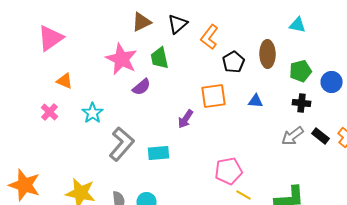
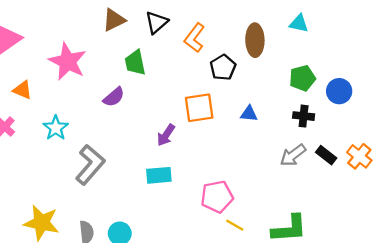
brown ellipse: (268, 54) -> (255, 40), moved
pink star: (122, 59) -> (68, 61), moved
cyan rectangle: (158, 153) -> (159, 175), moved

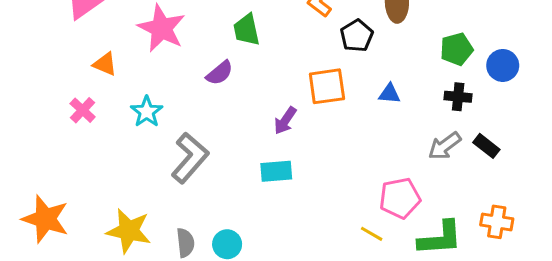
orange cross: (359, 156) -> (497, 222), moved, turned -30
pink pentagon: (217, 197) -> (400, 198), moved

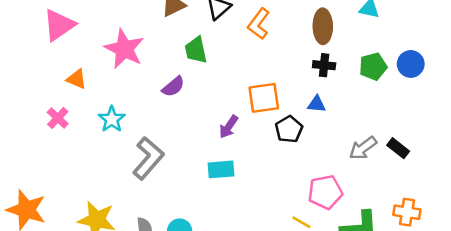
black pentagon: (357, 36) -> (289, 129), moved
blue circle: (503, 65) -> (411, 64), moved
black cross: (458, 97) -> (324, 65), moved

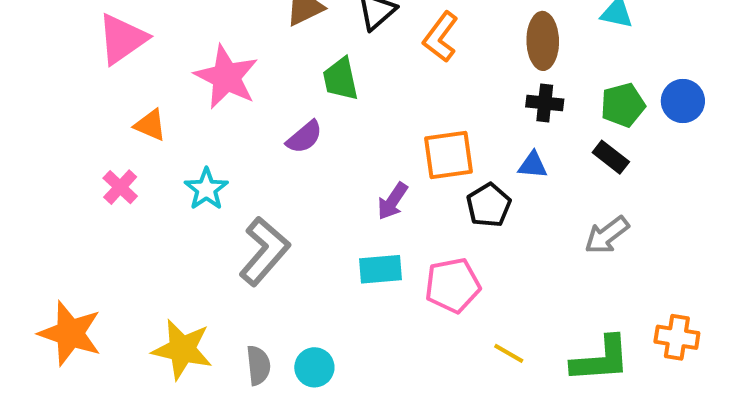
black rectangle: (398, 148) -> (611, 157), moved
pink pentagon: (325, 192) -> (453, 285), moved

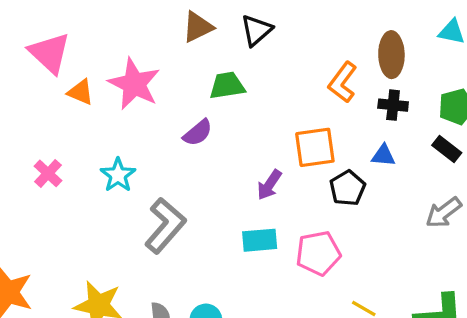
orange L-shape: (441, 37) -> (343, 82), moved
pink triangle: (122, 39) -> (50, 53), turned -42
green trapezoid: (340, 79) -> (227, 86), turned 93
orange triangle: (150, 125) -> (81, 92), moved

